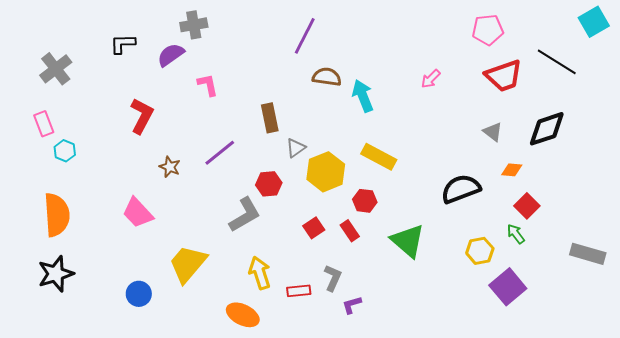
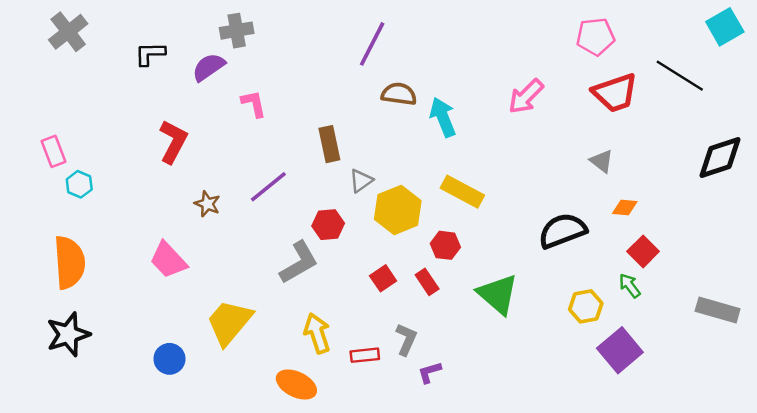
gray cross: (56, 69) -> (68, 32), moved
pink arrow: (431, 79) -> (526, 96), size x1.5
black diamond: (547, 129) -> (720, 157), moved

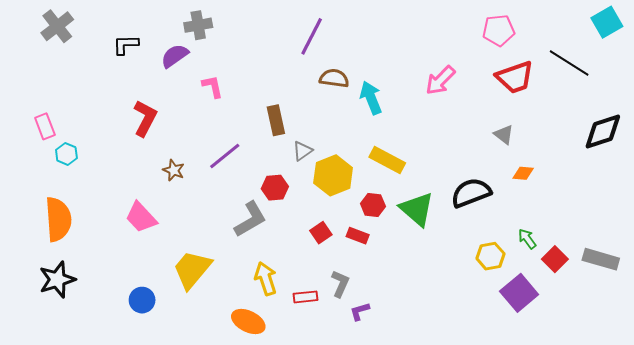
red square: (643, 251) -> (555, 259), moved
red rectangle: (427, 282) -> (358, 236), turned -35
green triangle: (498, 294) -> (417, 209), moved

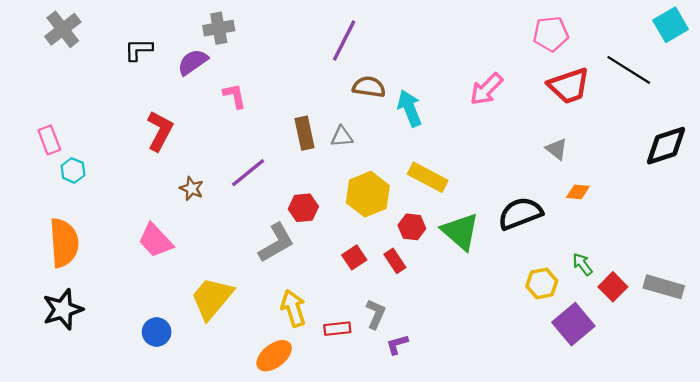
gray triangle: (302, 151) -> (342, 137), moved, turned 30
red rectangle: (358, 236) -> (395, 261), turned 35
orange ellipse: (248, 321) -> (274, 356), turned -64

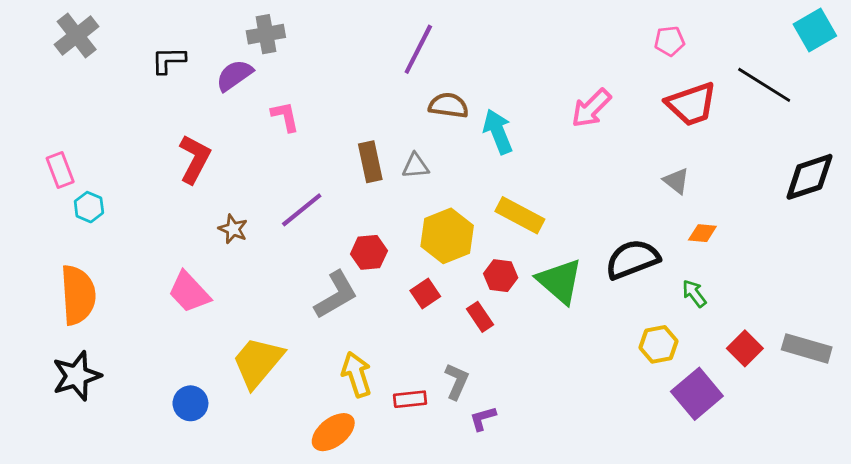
pink pentagon: (551, 34) -> (669, 41), size x0.7
red square: (354, 257) -> (425, 294), moved
green arrow: (582, 264) -> (694, 294), moved

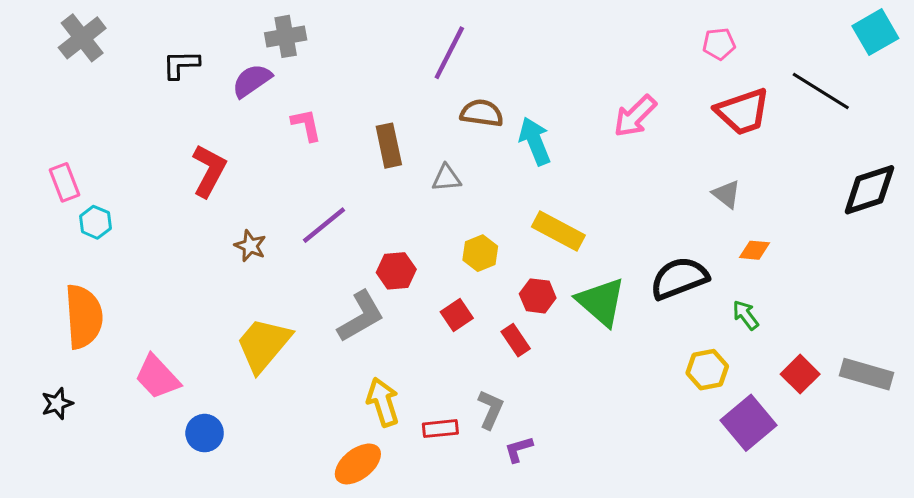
brown rectangle: (370, 162) -> (389, 146), moved
yellow hexagon: (447, 236) -> (480, 253), size x0.6
pink trapezoid: (189, 292) -> (157, 377), moved
yellow trapezoid: (258, 362) -> (264, 345), moved
black star: (77, 376) -> (57, 404), moved, size x0.6

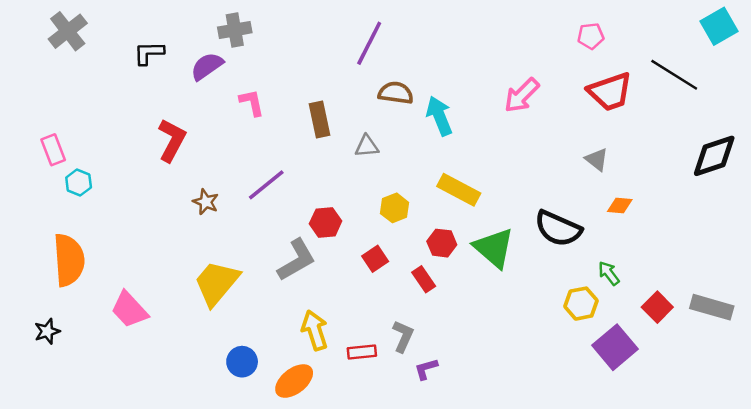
black semicircle: (679, 278) -> (558, 228), turned -135
green arrow: (746, 315) -> (609, 273), moved
blue circle: (205, 433) -> (242, 362), moved

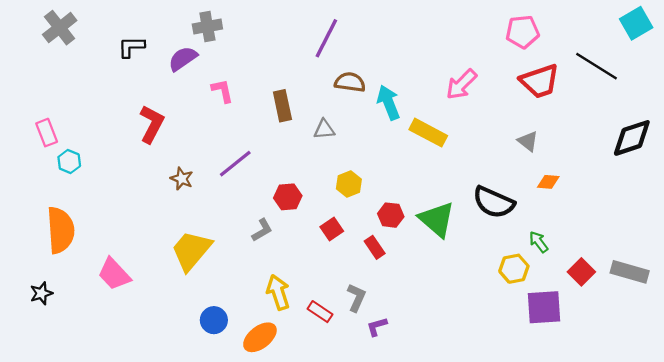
pink pentagon: (591, 36) -> (523, 32), size x1.4
yellow rectangle: (459, 190) -> (428, 133), moved
gray L-shape: (297, 260) -> (262, 230), size x0.6
purple square: (615, 347) -> (544, 307), turned 36
red rectangle: (362, 352) -> (320, 312), turned 40

